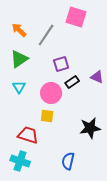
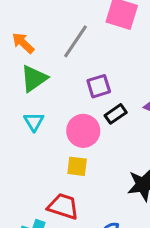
orange arrow: (19, 30) -> (23, 43), moved
red trapezoid: (28, 135) -> (63, 206), moved

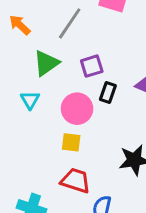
green triangle: (34, 78) -> (46, 63), moved
black rectangle: (116, 114) -> (108, 92), turned -36
red trapezoid: (63, 206) -> (76, 181), moved

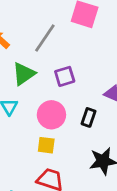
black rectangle: (108, 92) -> (88, 117), moved

